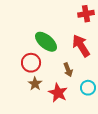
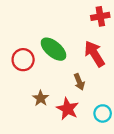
red circle: (31, 63) -> (23, 60), moved
cyan circle: (88, 88) -> (103, 113), moved

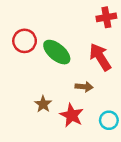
red circle: (23, 60) -> (25, 41), moved
brown arrow: (79, 82) -> (84, 87), turned -63

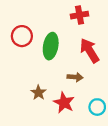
red cross: (106, 17) -> (79, 15), moved
green ellipse: (57, 52) -> (51, 46), turned 60

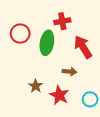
red cross: (79, 15) -> (62, 21), moved

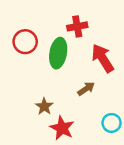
brown arrow: (70, 72) -> (86, 89), turned -40
red star: (59, 95) -> (62, 128), moved

